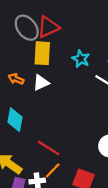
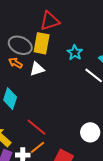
gray ellipse: (27, 28) -> (20, 45), moved, turned -35

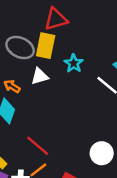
cyan star: (75, 53) -> (74, 63), moved
orange arrow: (16, 63) -> (12, 86), moved

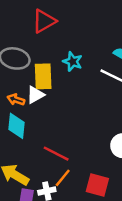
yellow rectangle: (46, 46) -> (43, 76), moved
white triangle: (40, 76) -> (35, 95), moved

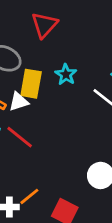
red triangle: (44, 21) -> (44, 25), turned -30
red line: (56, 154) -> (20, 137), moved

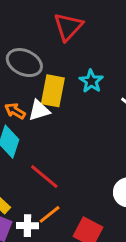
red line: (20, 137) -> (44, 177), moved

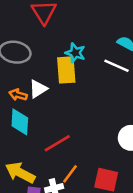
yellow rectangle: (53, 91) -> (66, 70), moved
red line: (44, 177) -> (57, 143), turned -56

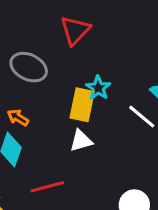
white triangle: (38, 89) -> (81, 141), moved

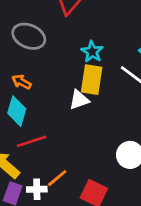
yellow rectangle: (82, 105) -> (92, 80), moved
red line: (47, 187) -> (32, 141), moved

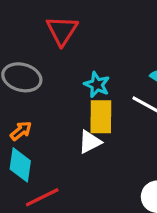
orange arrow: (22, 82) -> (21, 131), turned 120

